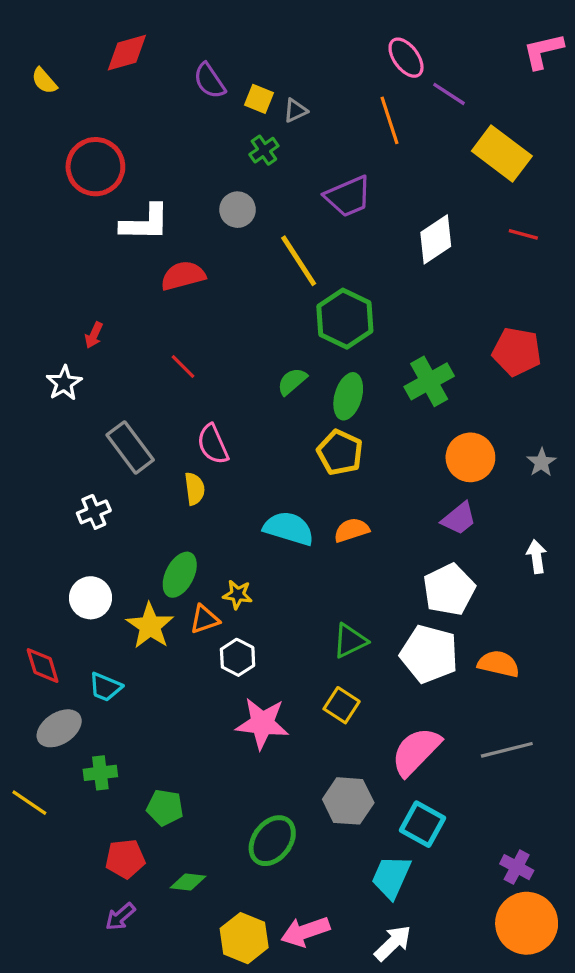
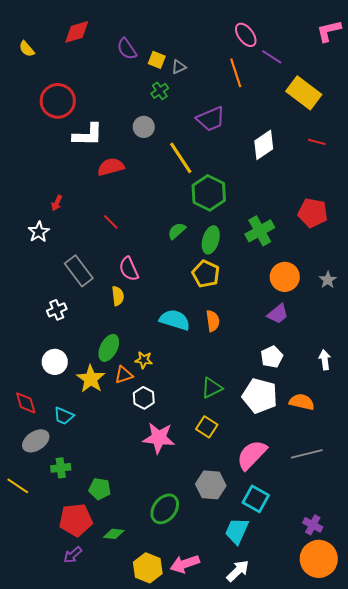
orange semicircle: (352, 530) -> (213, 321), turned 100
white arrow: (537, 557) -> (325, 360), moved
white pentagon: (449, 590) -> (272, 357), size x0.7
red pentagon: (125, 859) -> (76, 520), size x1.4

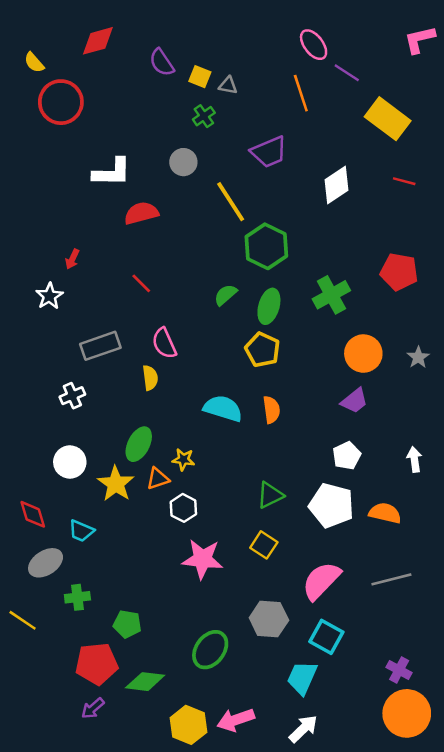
gray triangle: (179, 67) -> (228, 85), turned 35
red circle: (58, 101) -> (61, 102), moved
gray rectangle: (79, 271) -> (100, 346), turned -72
green diamond: (114, 534) -> (145, 682), size x1.4

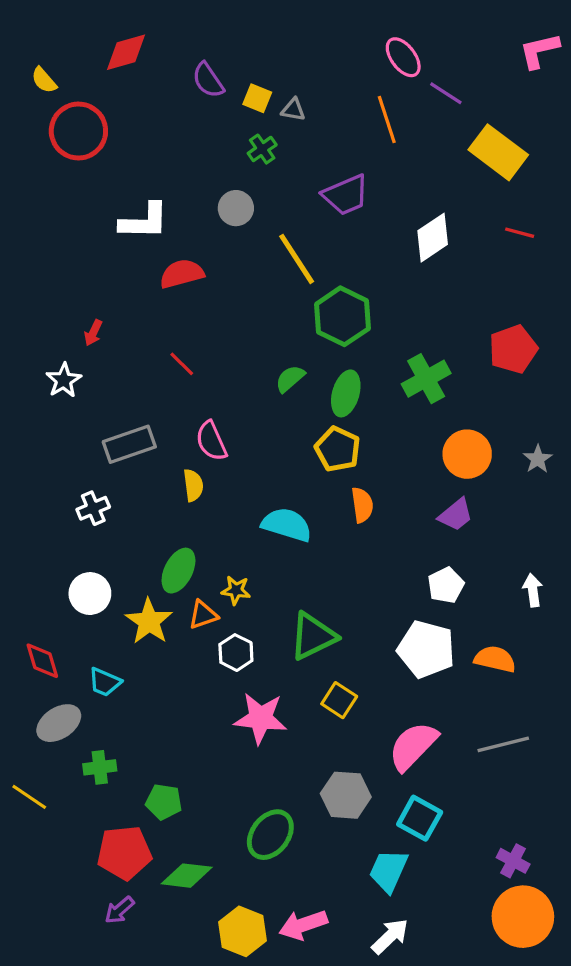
red pentagon: (399, 272) -> (513, 349), turned -30
orange semicircle: (271, 410) -> (362, 505), moved
green triangle: (270, 495) -> (313, 636), moved, size x1.4

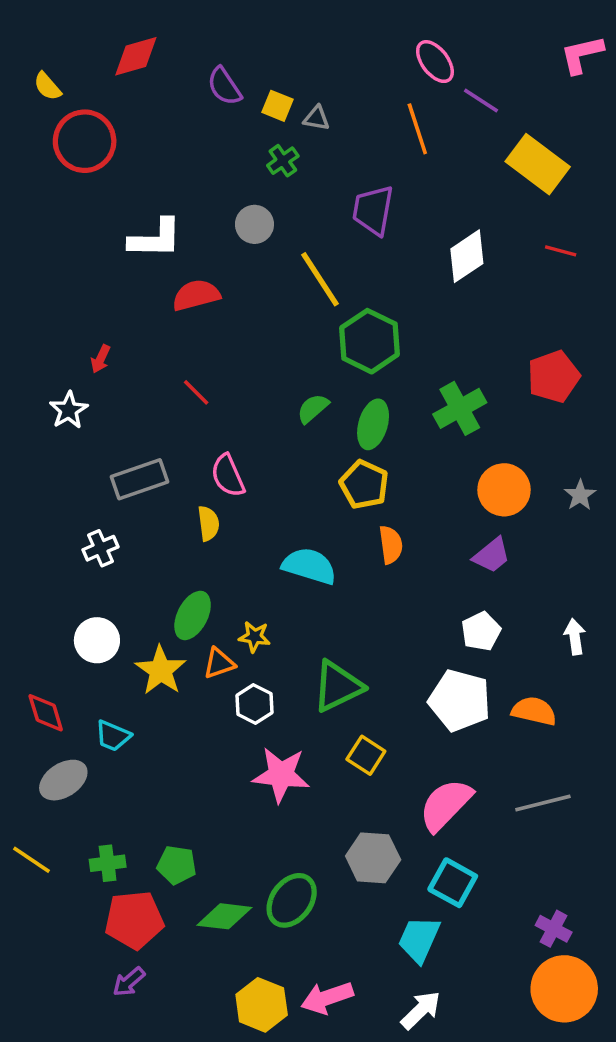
purple trapezoid: (346, 195) -> (373, 210), turned 123
green cross: (100, 767) -> (108, 863), moved
green diamond: (187, 876) -> (224, 916), moved

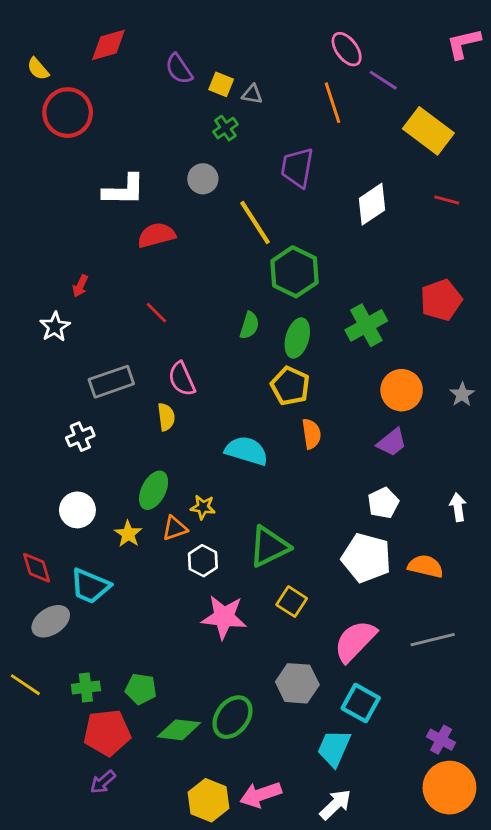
green semicircle: (313, 408) -> (249, 325), turned 148
yellow star: (161, 670) -> (128, 534), size x0.7
cyan trapezoid: (113, 736) -> (90, 586), size x1.4

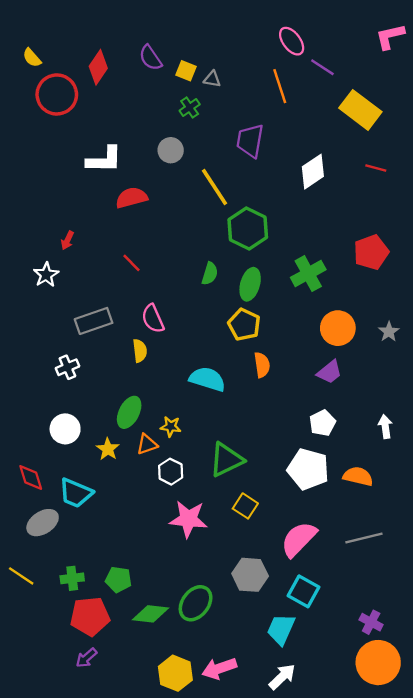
red diamond: (108, 45) -> (98, 67), moved, turned -40

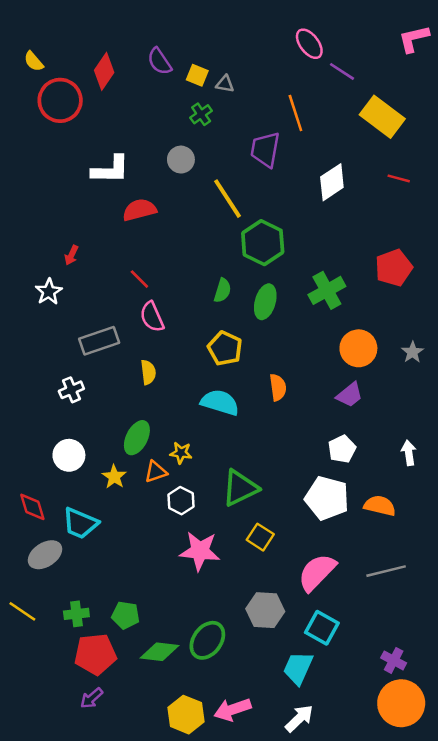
orange line: (280, 86) -> (295, 113), moved
pink semicircle: (153, 319) -> (152, 317), moved
yellow pentagon: (244, 325) -> (225, 348), moved

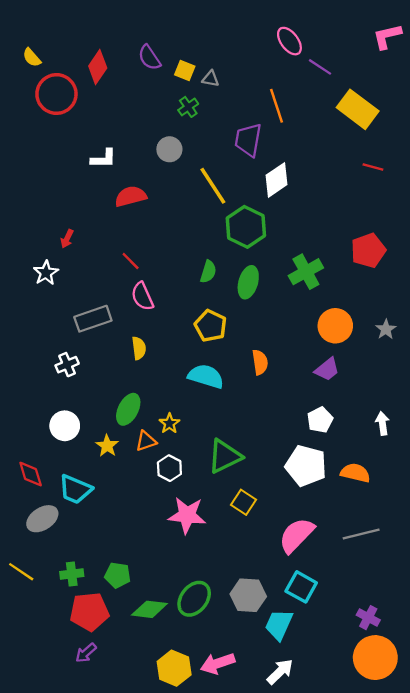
white L-shape: (110, 170) -> (104, 159), size x0.7
white diamond: (332, 182) -> (276, 180), moved
yellow star: (181, 453) -> (169, 423), turned 30
gray hexagon: (265, 610) -> (248, 595), moved

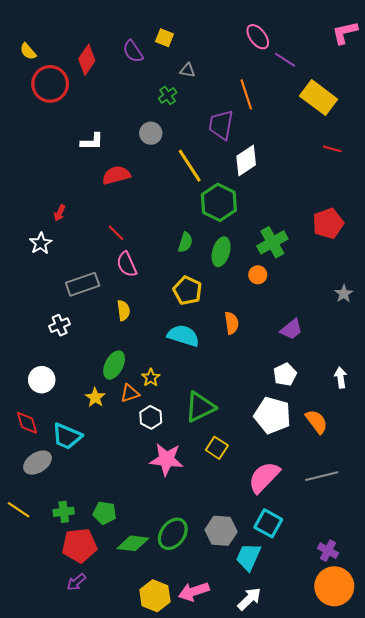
yellow square: (185, 70) -> (164, 38), moved
orange circle: (335, 326) -> (258, 275), moved, size x0.6
white circle: (65, 426) -> (42, 380), moved
orange semicircle: (355, 473) -> (316, 422), turned 40

